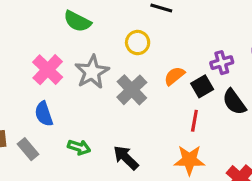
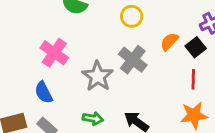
gray star: (92, 72) -> (98, 76), moved
blue semicircle: (44, 114) -> (44, 92), moved

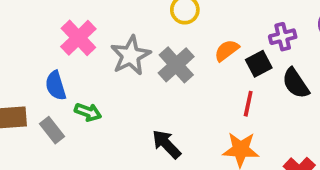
gray star: (98, 76) -> (131, 55), moved
green arrow: (93, 118) -> (88, 112), moved

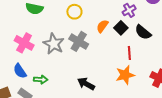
red line: (248, 104) -> (129, 53), moved

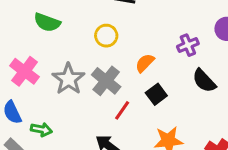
black square: (121, 28) -> (156, 94), moved
red line: (129, 53) -> (122, 110), moved, turned 32

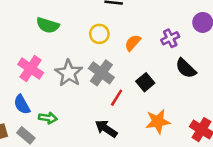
orange semicircle: (145, 63) -> (133, 43), moved

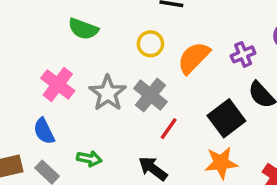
orange semicircle: (133, 43) -> (194, 58), size x1.5
black square: (145, 82) -> (226, 118), moved, size x1.5
green arrow: (48, 118) -> (89, 159), moved

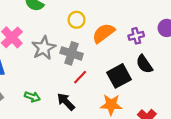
gray cross: (150, 95) -> (72, 53), turned -30
green arrow: (89, 159) -> (32, 97), moved

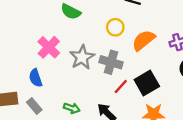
black square: (119, 76) -> (147, 83), moved

